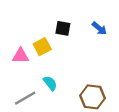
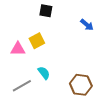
black square: (63, 28) -> (46, 11), moved

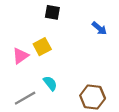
pink triangle: (18, 49) -> (20, 56), turned -35

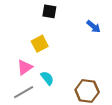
pink triangle: (20, 56) -> (25, 67), moved

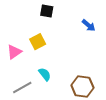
pink triangle: (25, 67) -> (14, 52), moved

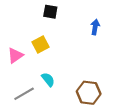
blue arrow: (89, 25) -> (95, 27), turned -120

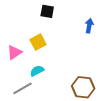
cyan semicircle: (48, 80) -> (37, 71), moved, turned -80

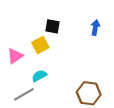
black square: (47, 11) -> (52, 26), moved

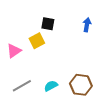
cyan semicircle: (39, 76) -> (51, 86), moved

